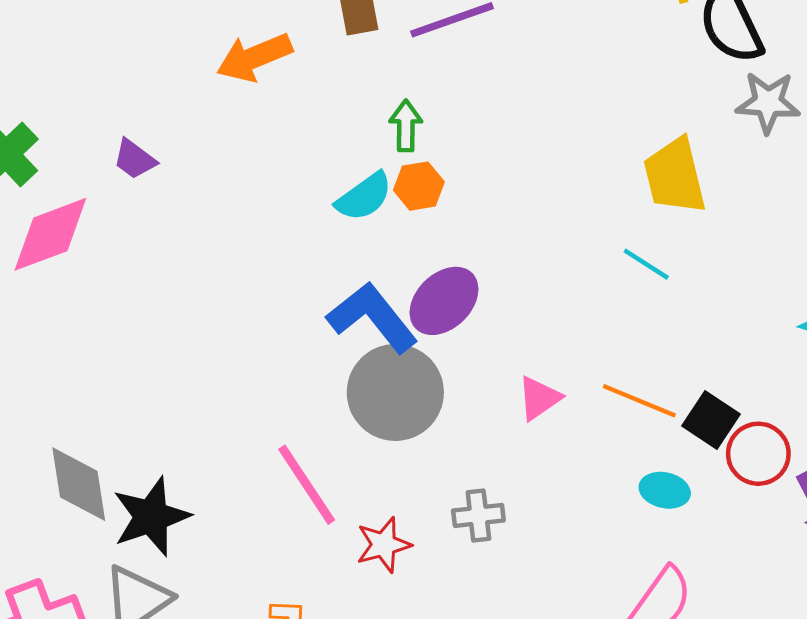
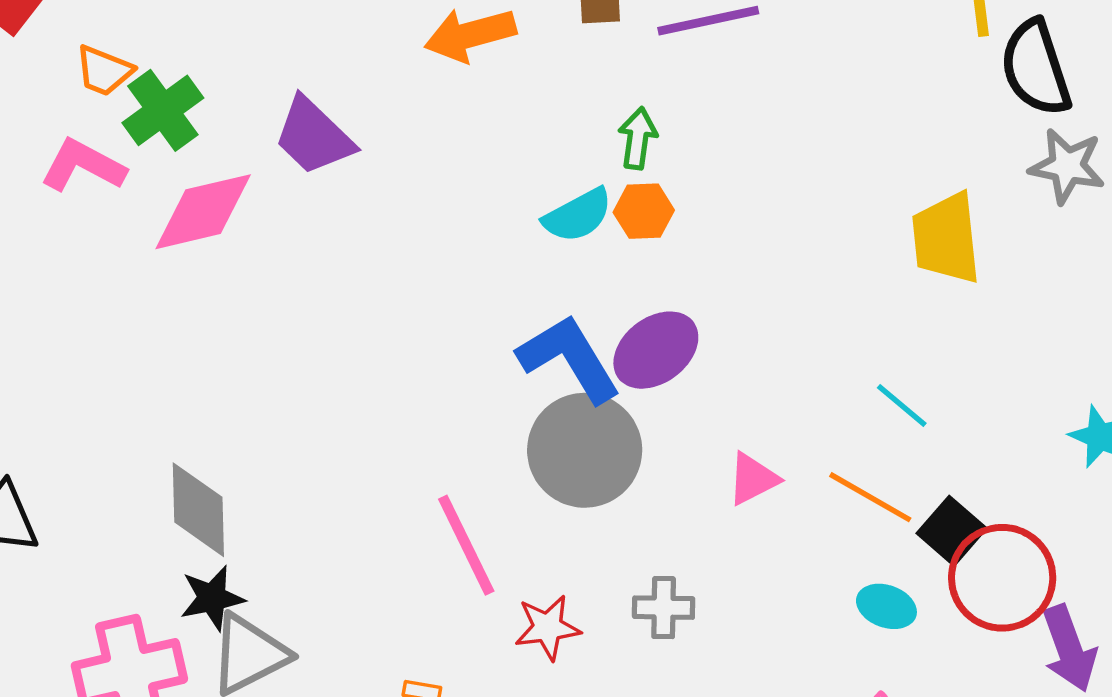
purple trapezoid: (135, 159) -> (314, 136), size x1.6
cyan line: (646, 264) -> (902, 406), moved
red circle: (758, 454) -> (1002, 578), size x1.4
black star: (151, 517) -> (212, 598), moved, size x0.7

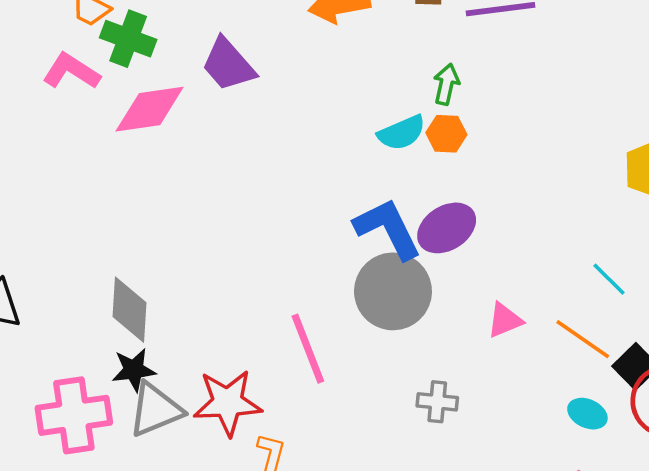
green cross: (163, 110) -> (128, 39), turned -38
red star: (548, 628) -> (228, 403), moved, size x1.5

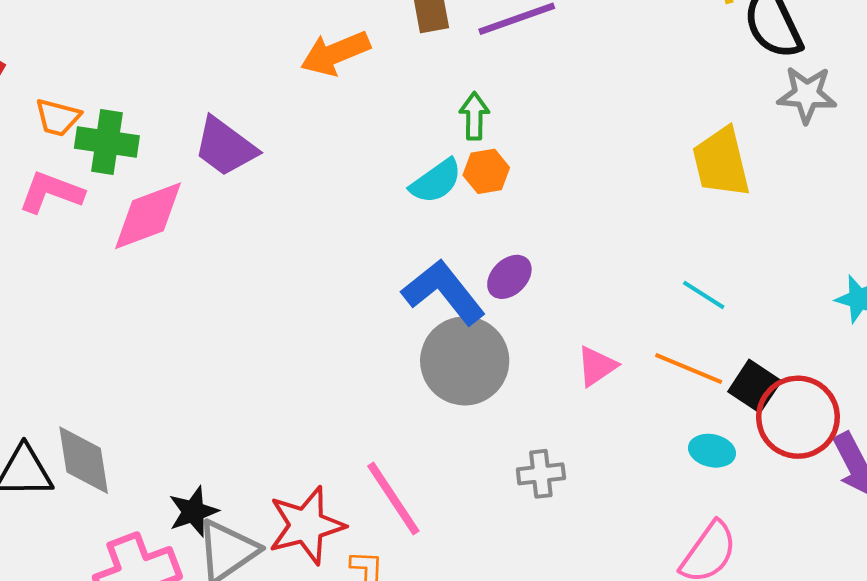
purple ellipse: (447, 228) -> (509, 277), size x0.7
gray diamond: (129, 310) -> (84, 460), moved
pink line: (308, 349) -> (393, 499), moved

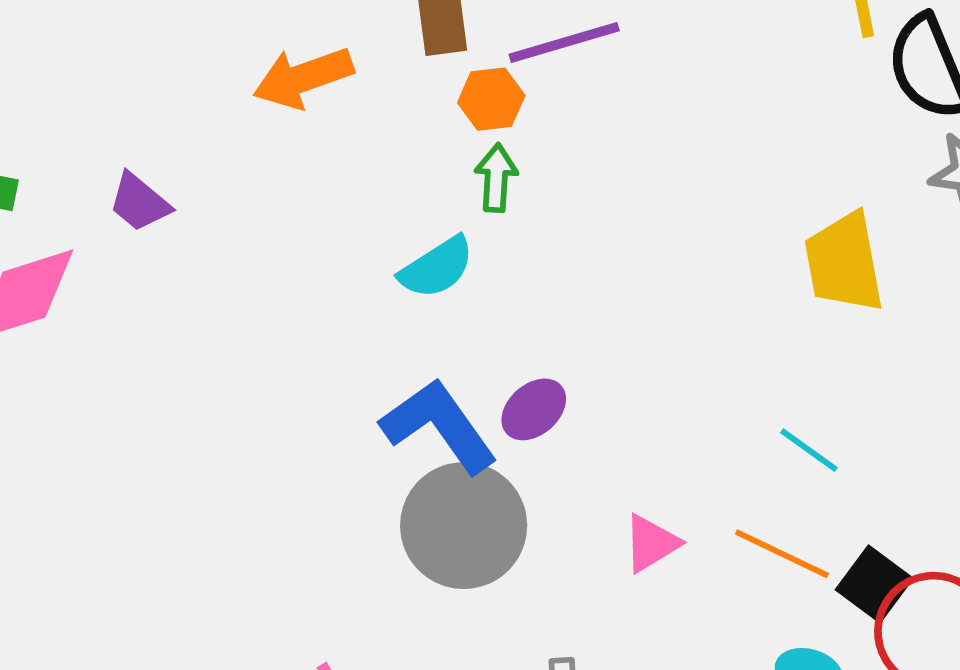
purple trapezoid: (225, 147) -> (139, 202), size x0.7
orange hexagon: (486, 171) -> (491, 99), moved

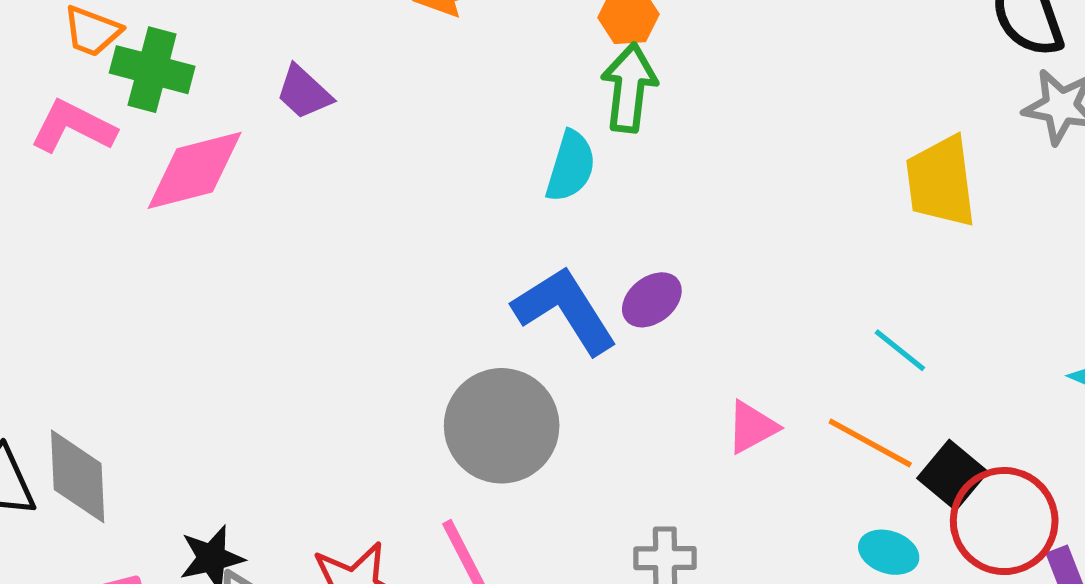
green arrow: (496, 178) -> (629, 88), size x1.4
cyan semicircle: (437, 268) -> (571, 166), turned -44
gray circle: (464, 526) -> (502, 426), moved

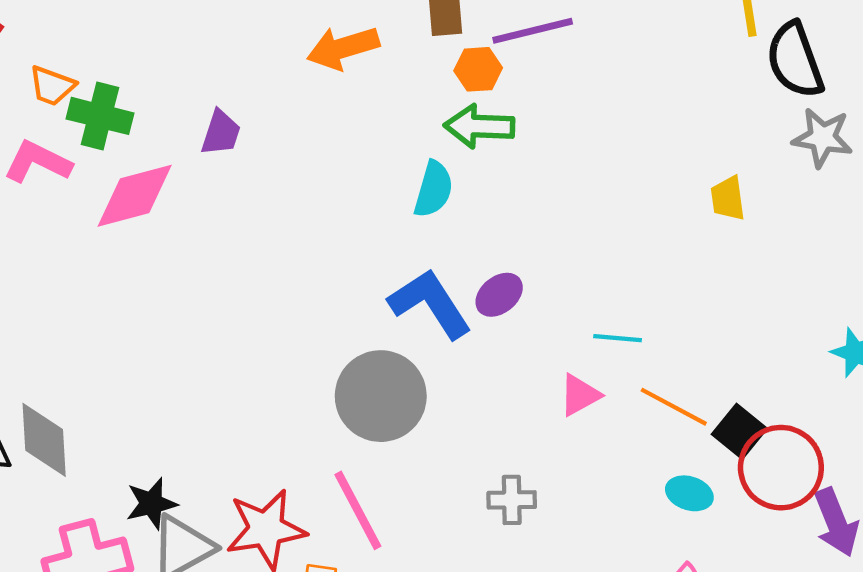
green arrow: (629, 88) -> (479, 126), turned -94
purple trapezoid: (304, 92) -> (221, 133), turned -114
yellow trapezoid: (941, 182) -> (728, 198), size x0.6
cyan line: (900, 350) -> (618, 338), moved, turned -33

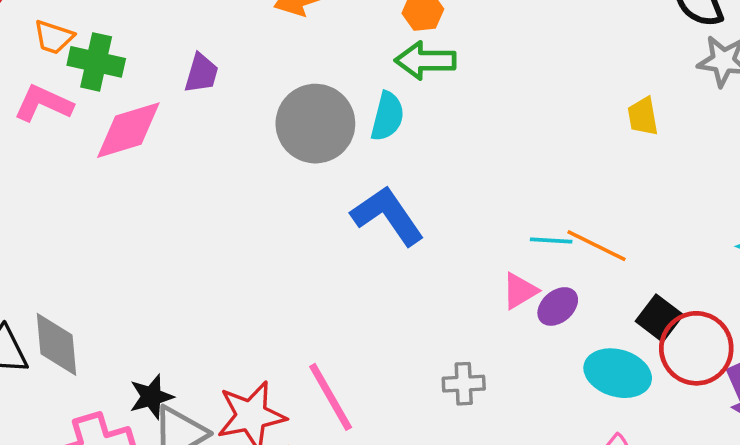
purple ellipse: (499, 295) -> (558, 306), moved
gray circle: (381, 396) -> (315, 124), moved
orange line: (674, 407) -> (596, 246), moved
cyan ellipse: (689, 493) -> (618, 373), size x1.6

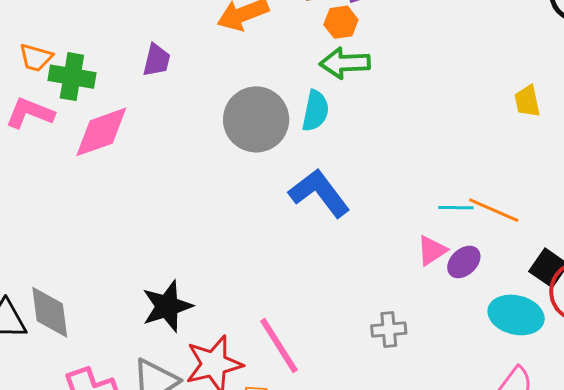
purple trapezoid: (201, 73) -> (156, 60), moved
black star: (151, 397) -> (167, 306), moved, size x1.4

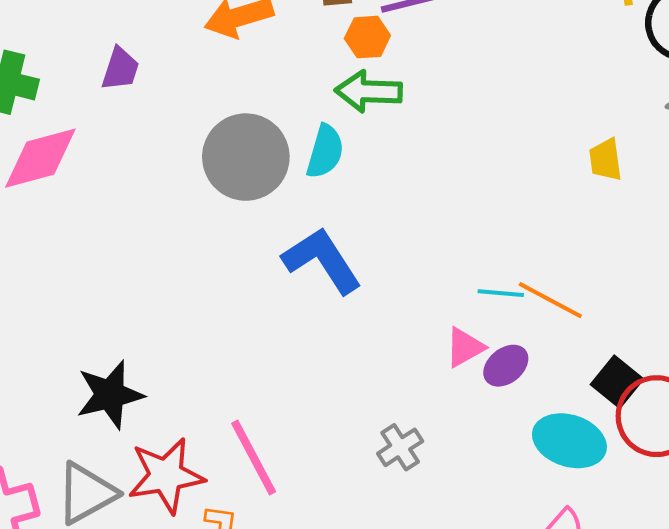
gray cross: (389, 330) -> (400, 447), turned -32

